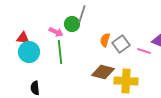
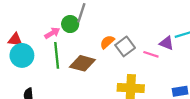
pink arrow: (56, 32) -> (52, 33), turned -56
orange semicircle: (105, 40) -> (107, 42), turned 32
brown diamond: (103, 72) -> (82, 63), moved

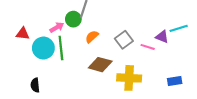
orange semicircle: (107, 42) -> (92, 37), moved
cyan circle: (22, 55) -> (43, 48), moved
brown diamond: (82, 63) -> (100, 65), moved

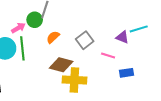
pink line: (148, 47) -> (108, 55), moved
yellow cross: (129, 78) -> (74, 80), moved
blue rectangle: (175, 81) -> (126, 73), moved

